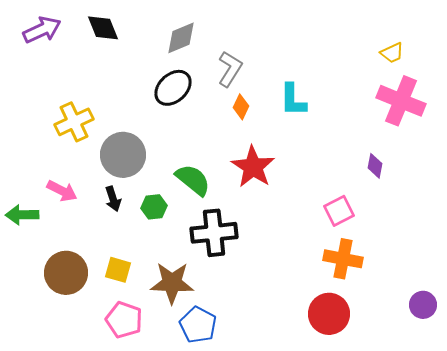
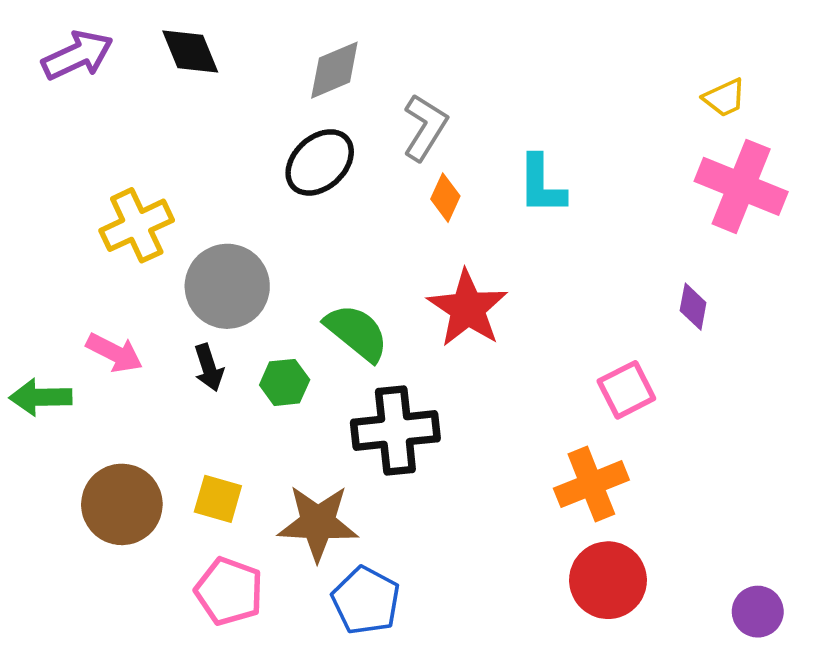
orange cross: (343, 259) -> (591, 484), moved, turned -33
purple circle: (423, 305) -> (758, 612), moved

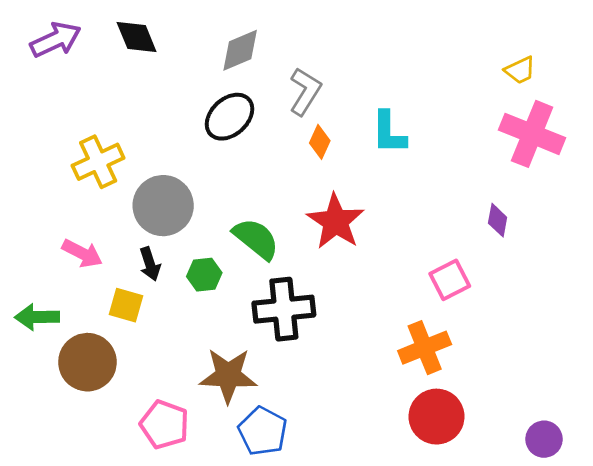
green arrow: (41, 397) -> (37, 317), moved
yellow square: (218, 499) -> (126, 305), moved

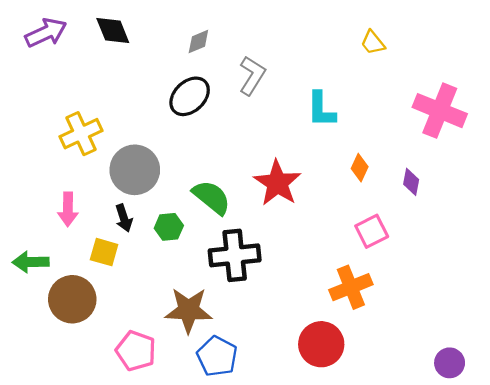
gray diamond: (240, 50) -> (198, 42), size x0.7
yellow trapezoid: (520, 70) -> (373, 43), moved, turned 76
orange diamond: (320, 142) -> (360, 168), moved
pink arrow: (82, 253) -> (68, 209), turned 64
red circle: (437, 417) -> (321, 344), moved

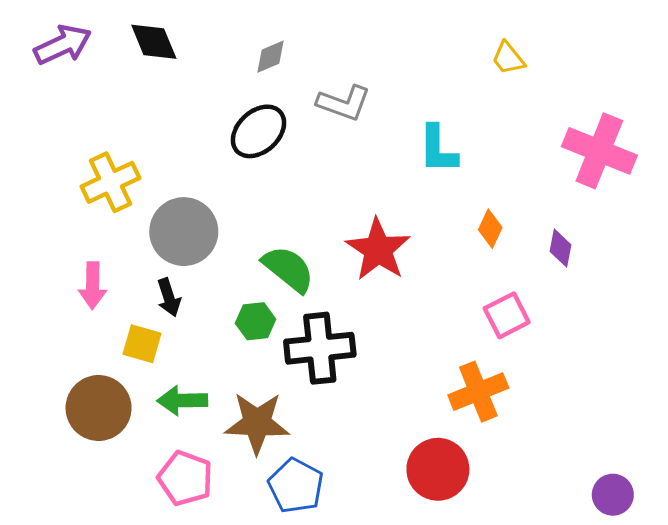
gray L-shape: (252, 76) -> (344, 103), turned 78
green hexagon: (169, 227) -> (256, 321), moved
green arrow: (31, 262) -> (182, 401), moved

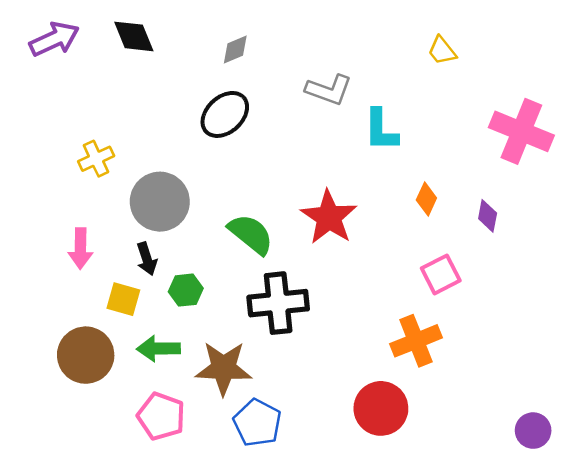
gray L-shape: (344, 103) -> (329, 90), moved
yellow cross: (111, 182) -> (96, 159), size x0.7
green hexagon: (256, 321) -> (186, 290), moved

